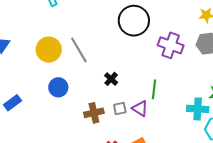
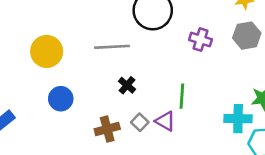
purple cross: (171, 45) -> (201, 40), size x0.7
gray line: (79, 50) -> (112, 47), moved, turned -60
gray square: (120, 109) -> (140, 122), turned -32

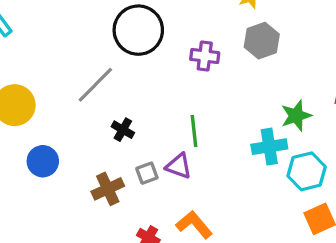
gray line: (112, 47) -> (95, 85), turned -32
gray square: (140, 122) -> (147, 173), turned 36

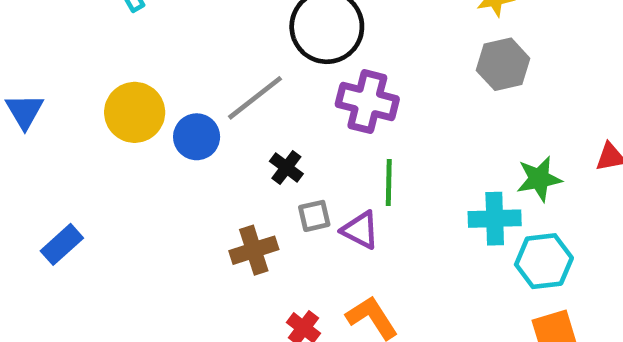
purple cross: (205, 56) -> (367, 102), moved, size x1.4
blue circle: (43, 161) -> (197, 137), moved
gray square: (147, 173) -> (314, 216), moved

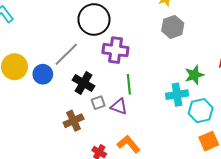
black cross: (286, 167) -> (84, 83), size x1.5

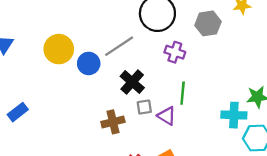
gray hexagon: (173, 27) -> (208, 23), moved
purple cross: (115, 50) -> (175, 52), size x0.7

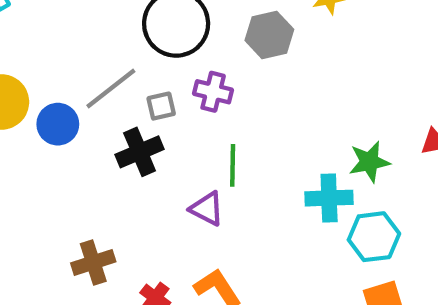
black cross: (132, 82) -> (140, 152), turned 30
gray square: (144, 107) -> (161, 106), moved
brown cross: (113, 122) -> (93, 262), moved

